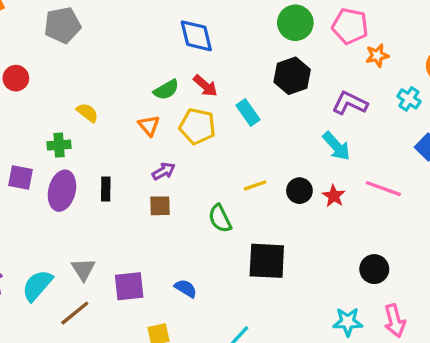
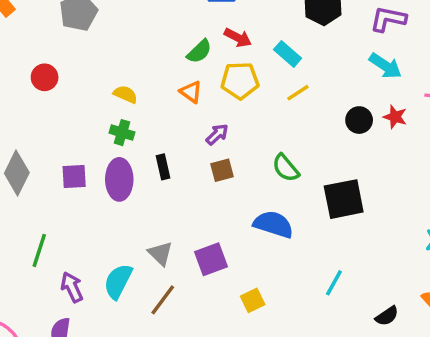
green cross: (59, 145) -> (122, 133), moved, turned 35
yellow line: (255, 185) -> (298, 93), moved
blue semicircle: (186, 288) -> (273, 224), moved, size x1.6

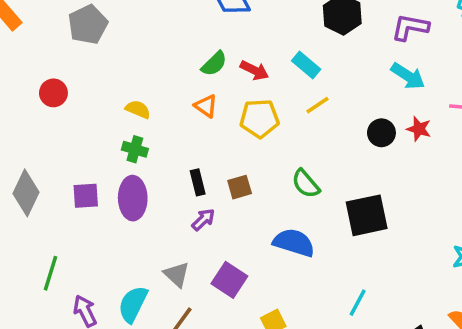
red arrow: (238, 38) -> (254, 70), moved
yellow pentagon: (240, 81) -> (259, 118), moved
purple arrow: (217, 134) -> (203, 220), moved
black rectangle: (163, 167) -> (198, 182), moved
purple square: (211, 259) -> (229, 280), turned -36

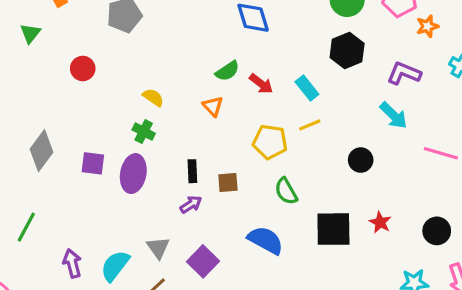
yellow pentagon: (259, 118) -> (270, 142), moved
red star: (419, 129) -> (380, 222), moved
green line: (50, 273) -> (26, 227), moved

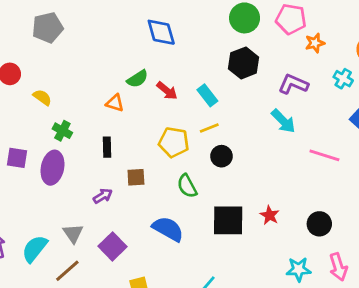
yellow semicircle: (153, 97) -> (42, 97), moved
orange triangle: (213, 106) -> (115, 103), moved, turned -30
black circle: (361, 160) -> (221, 156), moved
black rectangle: (192, 171) -> (107, 147), moved

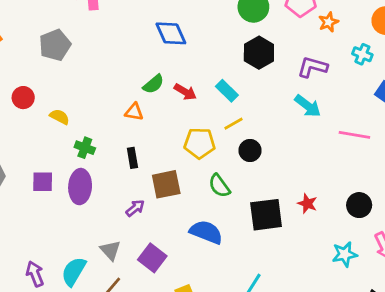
brown square: (136, 177) -> (166, 184), size x1.5

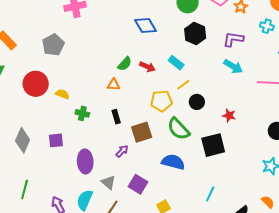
blue diamond: (171, 33) -> (145, 26), moved
red circle: (23, 98) -> (36, 84), size x1.6
green semicircle: (219, 186) -> (179, 129), size x1.4
purple ellipse: (80, 187) -> (85, 161), moved
red star: (307, 204) -> (229, 115), moved

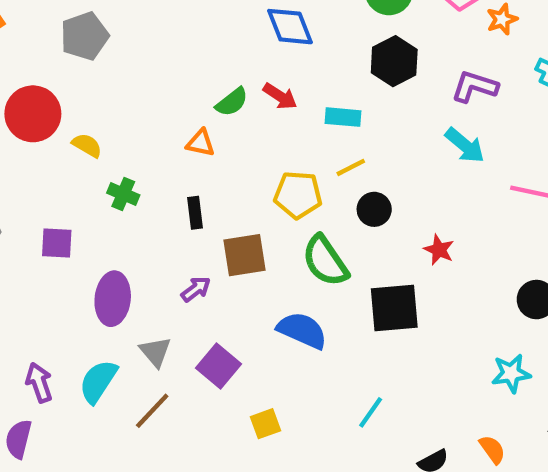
cyan rectangle: (176, 63) -> (343, 117), turned -42
red arrow: (147, 67) -> (280, 96), moved

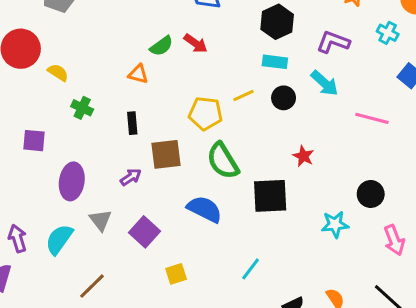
cyan rectangle: (343, 117) -> (275, 62), moved
black circle: (374, 209) -> (284, 98), moved
cyan star: (511, 373) -> (335, 224), moved
brown line: (152, 411) -> (92, 286), moved

